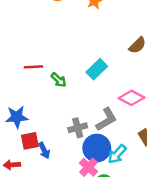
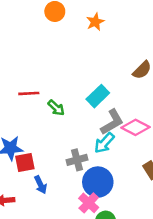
gray L-shape: (106, 119) -> (112, 122), moved
red square: (30, 141) -> (25, 163), moved
cyan arrow: (117, 154) -> (104, 143), moved

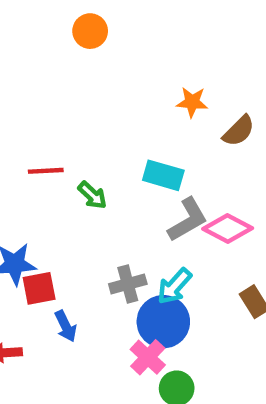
orange star: (95, 22) -> (192, 102), moved, turned 30
cyan rectangle: (98, 96) -> (163, 175), turned 60
cyan arrow: (104, 143) -> (174, 286), moved

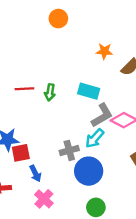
orange circle: (90, 31) -> (58, 19), moved
green arrow: (92, 195) -> (50, 92), moved, turned 56
cyan arrow: (174, 286) -> (95, 138), moved
pink cross: (148, 357) -> (44, 199), moved

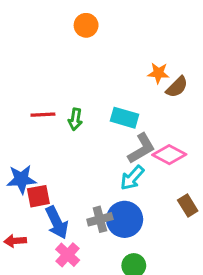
orange star: (104, 51) -> (158, 73), moved
gray cross: (69, 150) -> (100, 219), moved
blue arrow: (35, 173) -> (57, 222), size x1.5

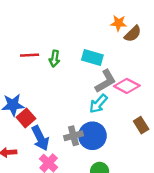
red square: (38, 196) -> (26, 118), turned -30

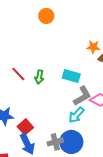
red line: (30, 55) -> (18, 74), turned 49
red square: (26, 118) -> (25, 127), moved

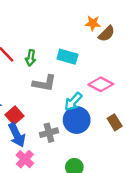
gray L-shape: (82, 96) -> (44, 83), moved, turned 40
blue circle: (71, 142) -> (77, 120), moved

